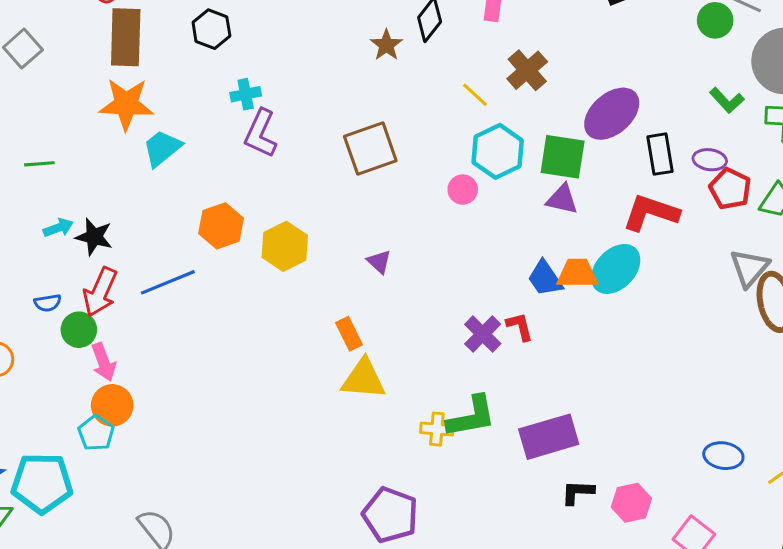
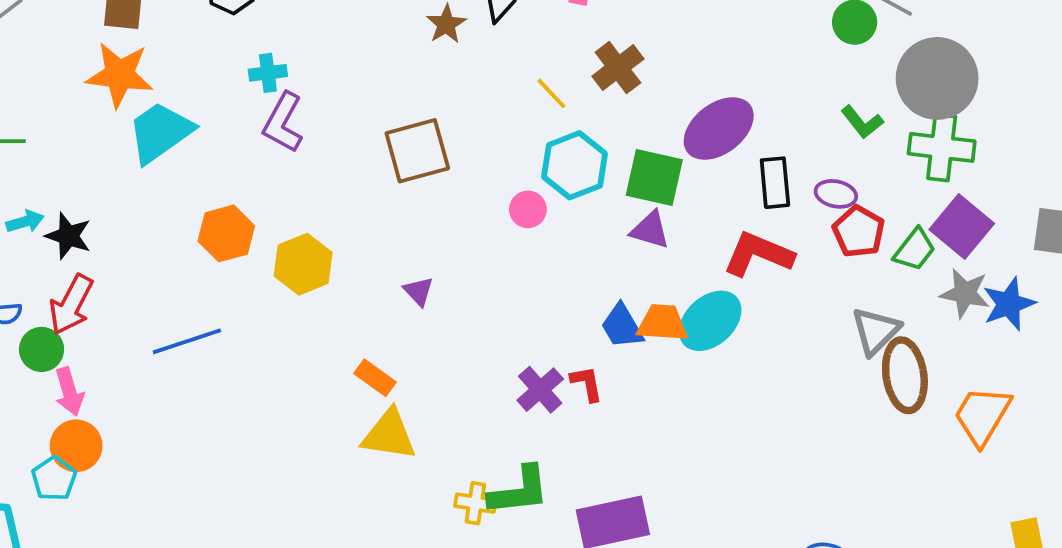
cyan trapezoid: (162, 148) -> (160, 132), size x1.4
blue line: (168, 282) -> (187, 341), moved
orange rectangle: (349, 334) -> (375, 378), turned -32

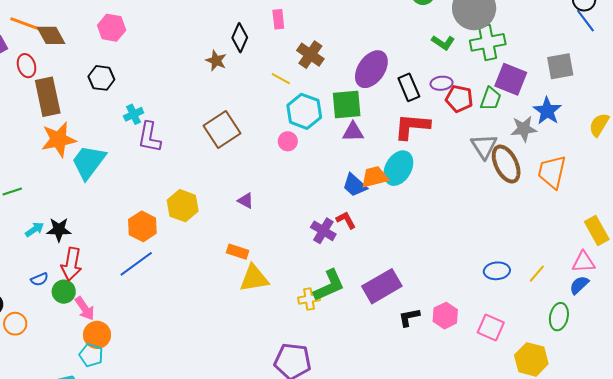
orange hexagon: (226, 233) -> (142, 226), moved
gray star: (965, 293) -> (524, 129), moved

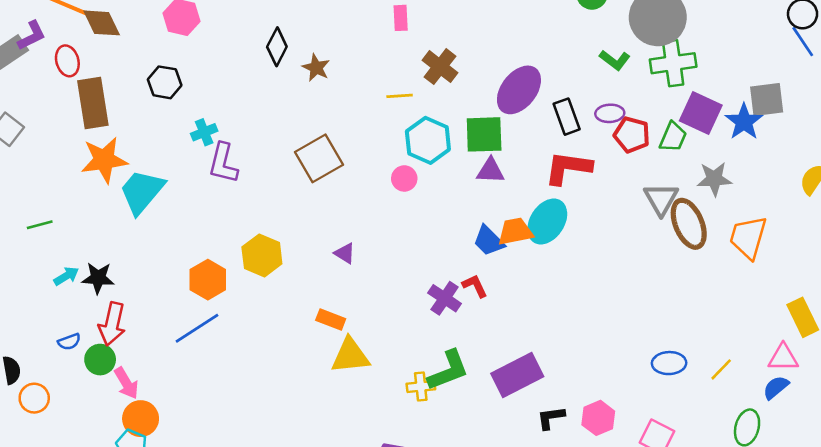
black diamond: (240, 38) -> (277, 47), moved
yellow line: (281, 79) -> (400, 96), turned -36
blue star: (547, 111) -> (744, 122), moved

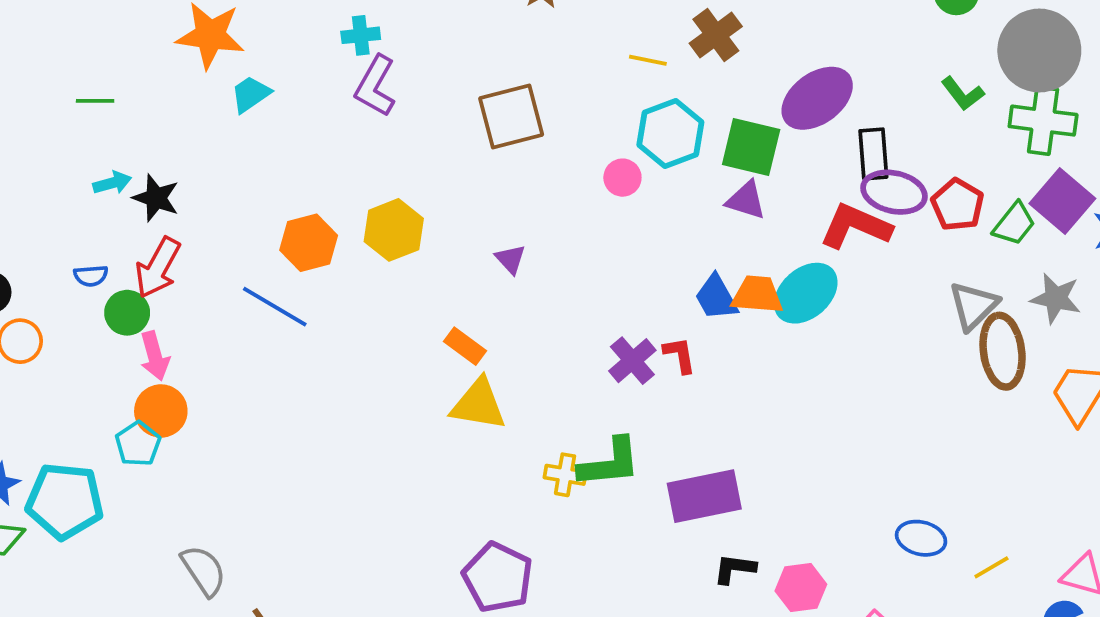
purple ellipse: (610, 113) -> (894, 192), moved, size x1.5
cyan trapezoid: (142, 192) -> (251, 94), size x0.6
blue line: (197, 328) -> (275, 307), turned 48

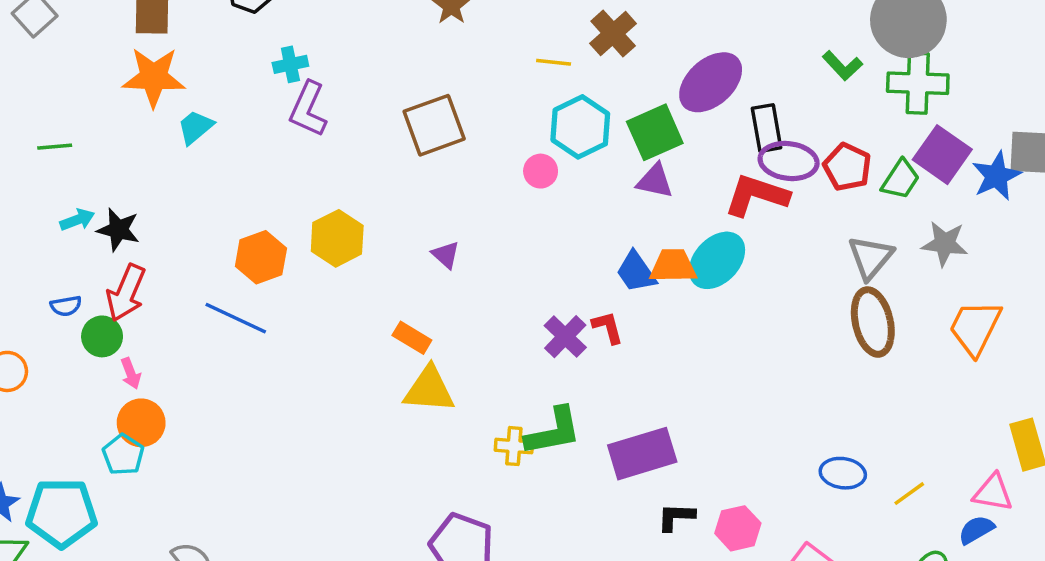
green square: (751, 147) -> (655, 132), turned -32
brown ellipse: (1003, 351) -> (873, 322), moved
pink arrow: (155, 356) -> (131, 373), size x0.7

